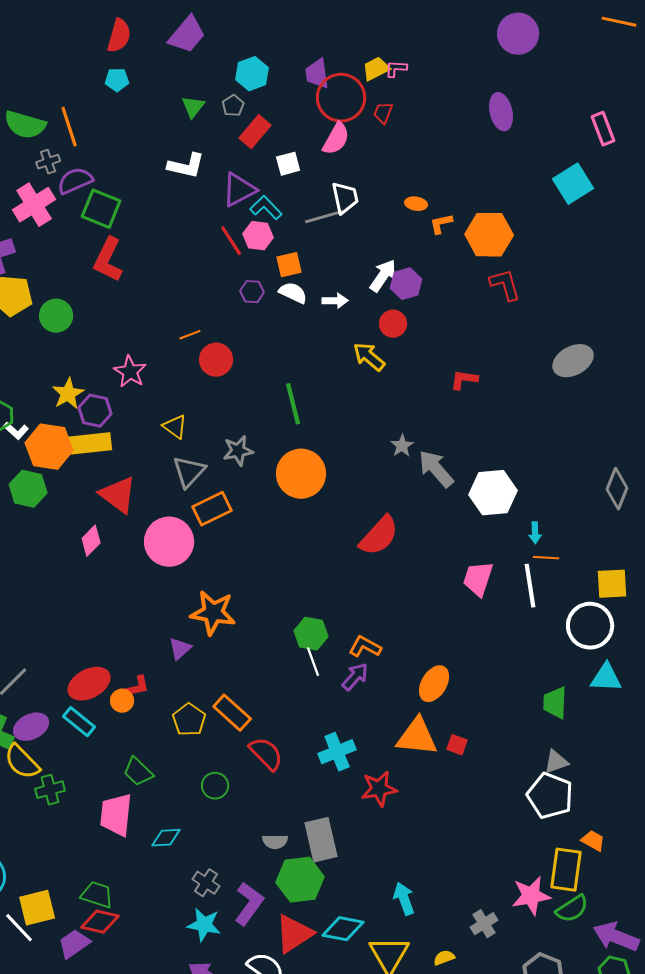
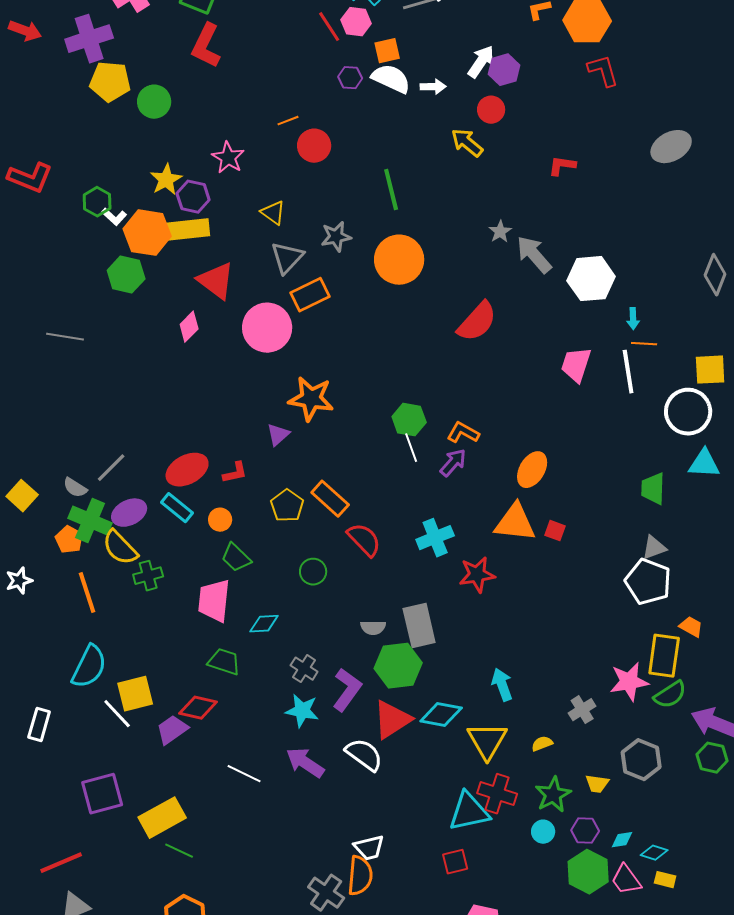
white semicircle: (293, 293) -> (391, 79), size x1.4
orange circle: (122, 701) -> (220, 520), moved
green trapezoid: (97, 895) -> (224, 662), moved

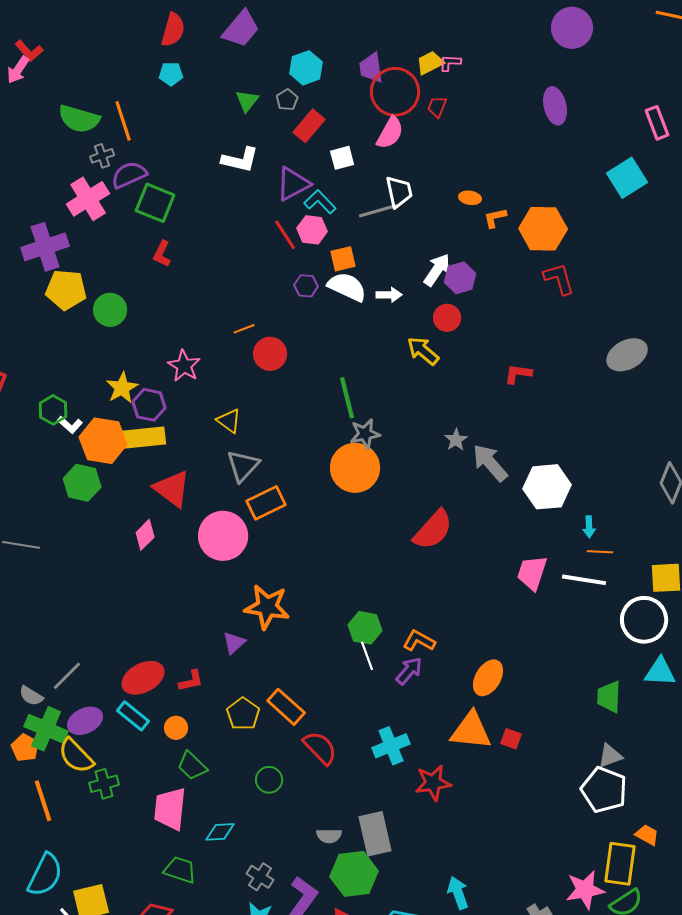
red L-shape: (206, 46) -> (162, 254), size x0.6
gray star: (336, 237) -> (365, 434), moved
white line: (628, 372) -> (584, 580), turned -72

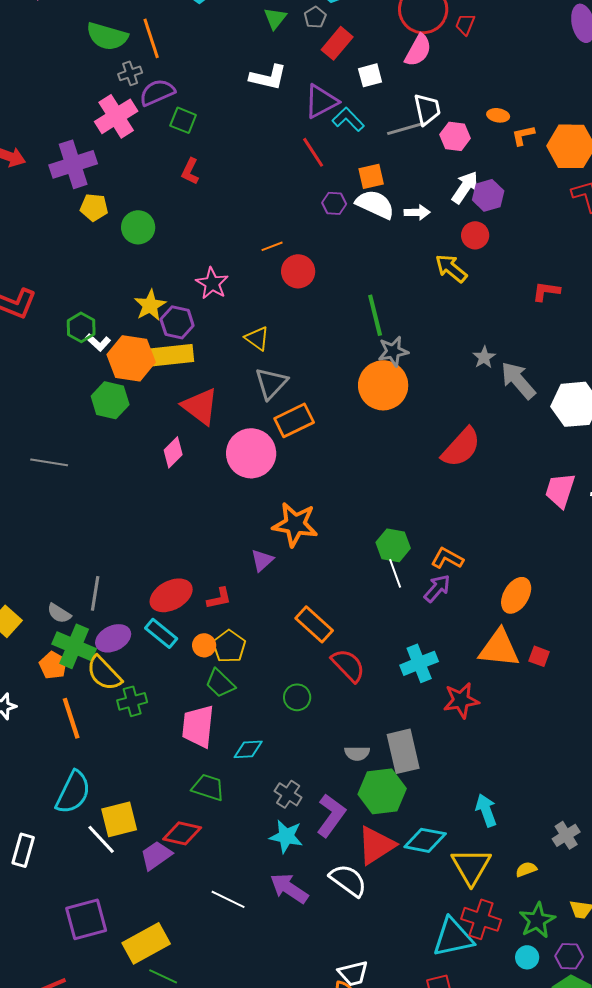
green square: (155, 203) -> (183, 120), size x0.7
pink hexagon: (312, 230) -> (455, 136), moved
yellow pentagon: (66, 290) -> (94, 207), size x0.7
gray line: (67, 676) -> (95, 593), turned -36
yellow pentagon: (243, 714) -> (229, 646), moved

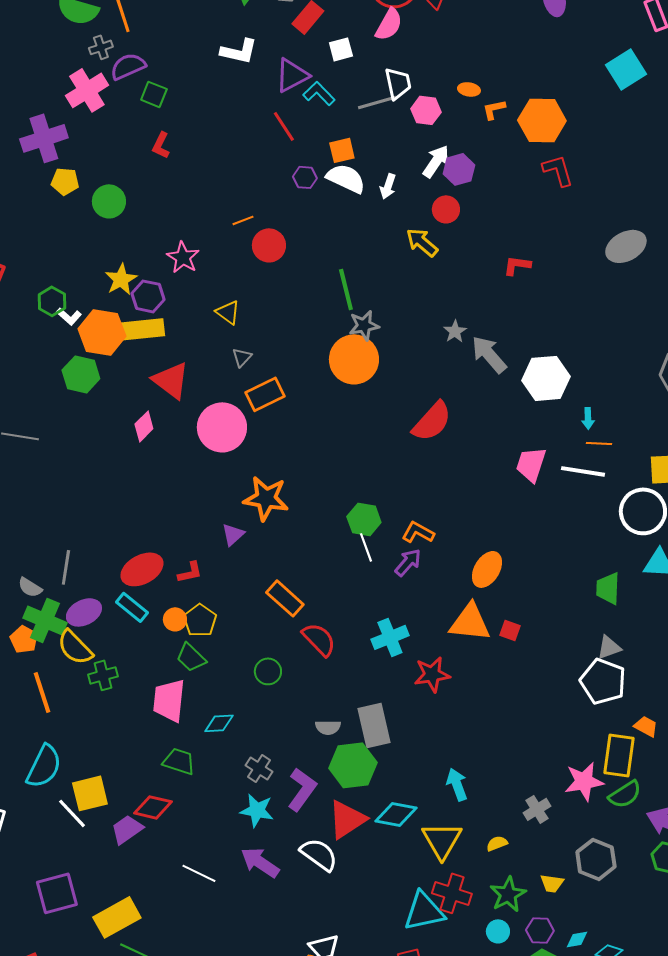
white arrow: (417, 212) -> (388, 186), turned 110
gray triangle: (271, 383) -> (242, 357), size x0.6

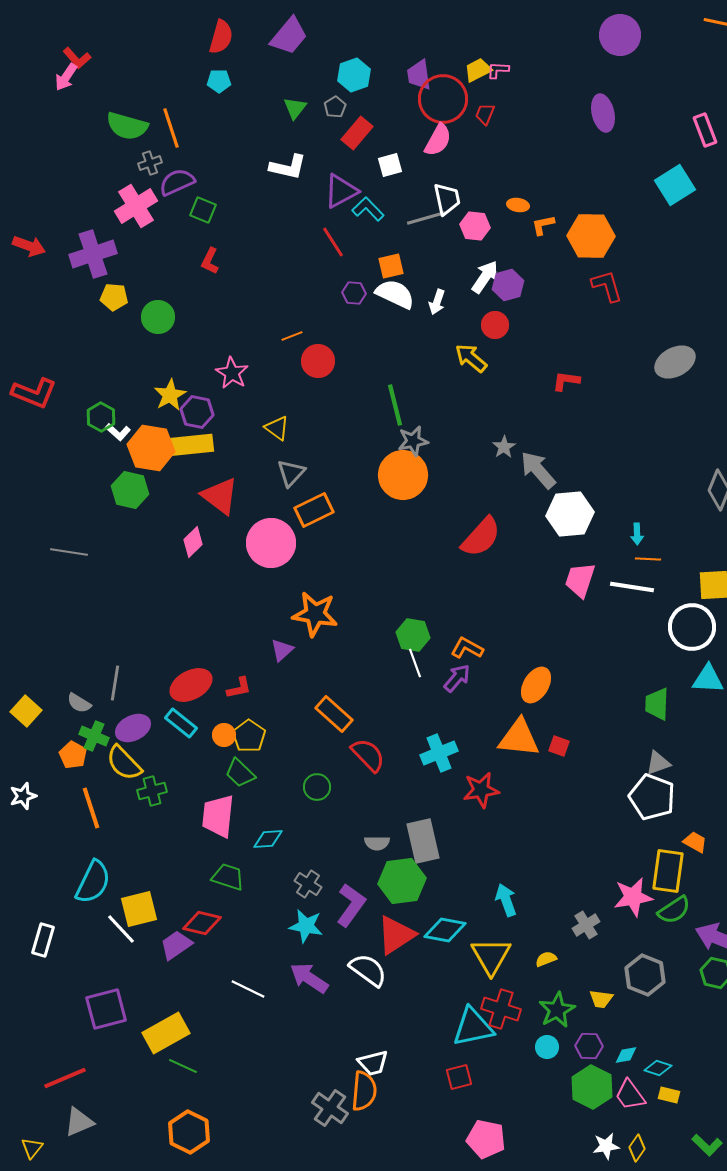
gray triangle: (242, 357) -> (291, 473), size x1.4
white hexagon: (546, 378) -> (570, 514), moved
green cross: (45, 620) -> (94, 736), size x0.7

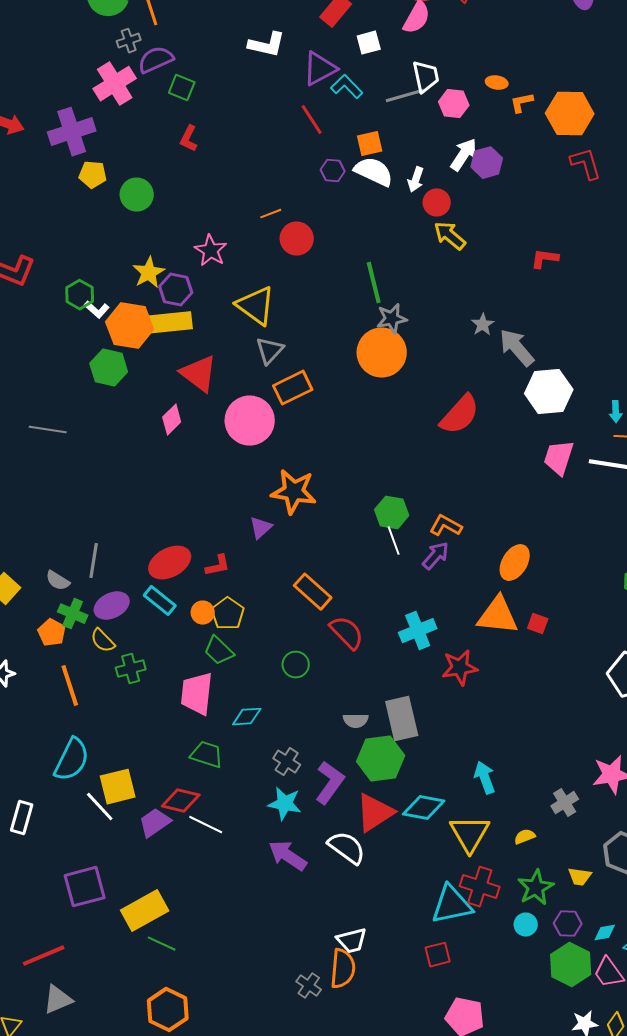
red circle: (495, 325) -> (437, 203), moved
yellow triangle: (277, 428) -> (256, 306), size x1.6
yellow semicircle: (124, 763) -> (103, 641), size x0.7
white line: (248, 989) -> (206, 825), moved
gray cross: (330, 1108) -> (309, 986), size x0.7

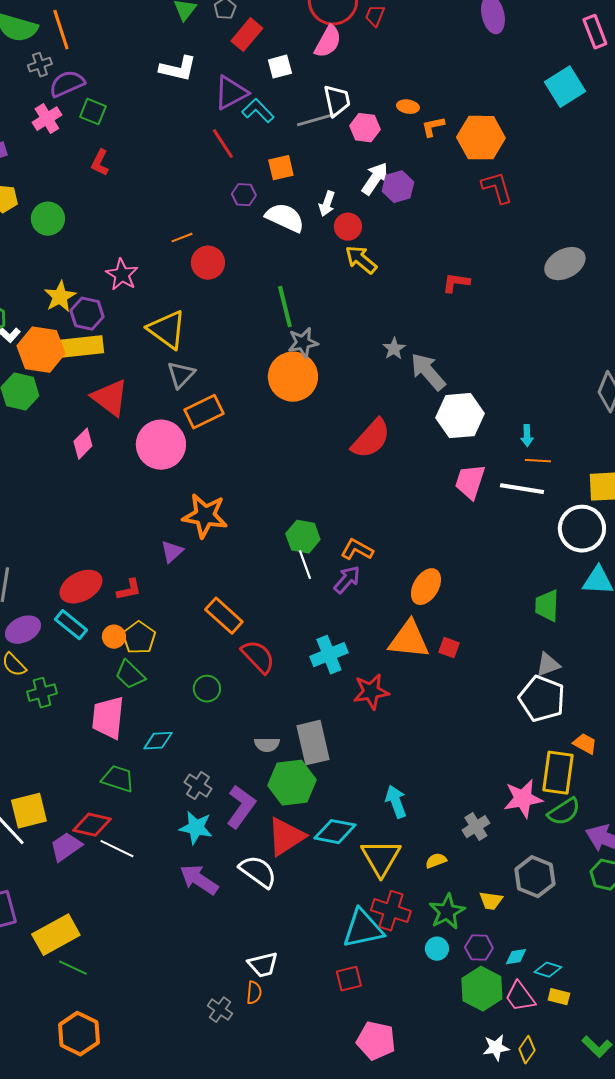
pink cross: (115, 84) -> (47, 119), moved, size x0.7
white semicircle: (374, 172) -> (285, 218), moved
orange semicircle: (343, 969) -> (254, 993), size x0.6

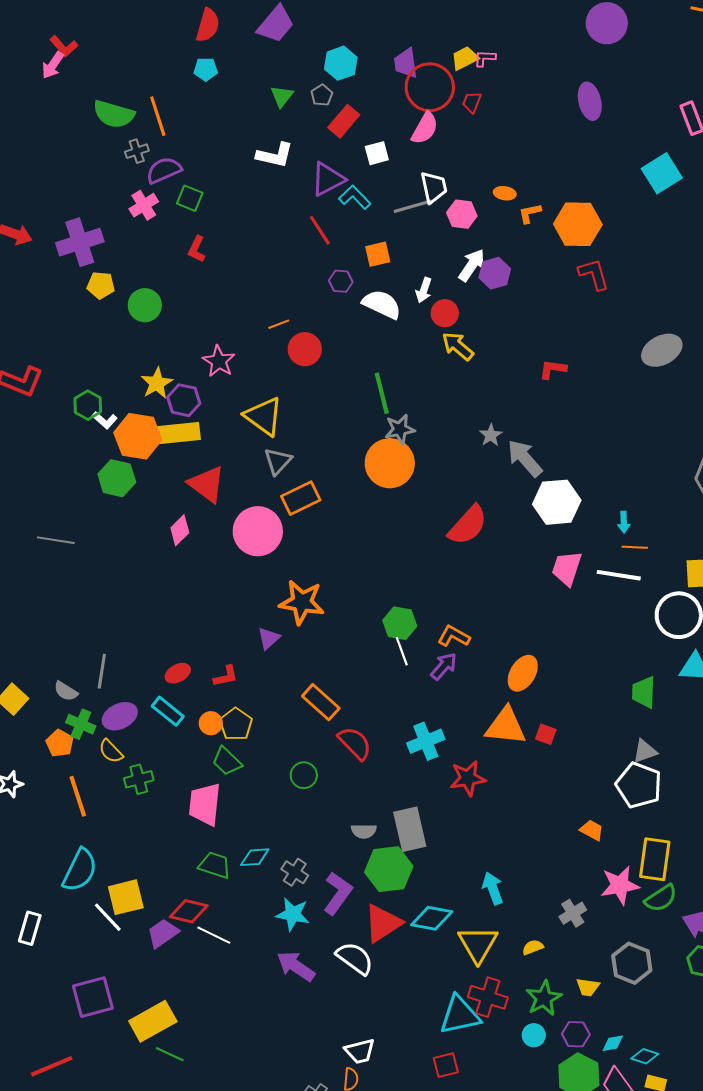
red ellipse: (81, 587) -> (178, 673), size x0.6
cyan diamond: (158, 741) -> (255, 857), moved
orange trapezoid: (585, 744) -> (592, 830), moved

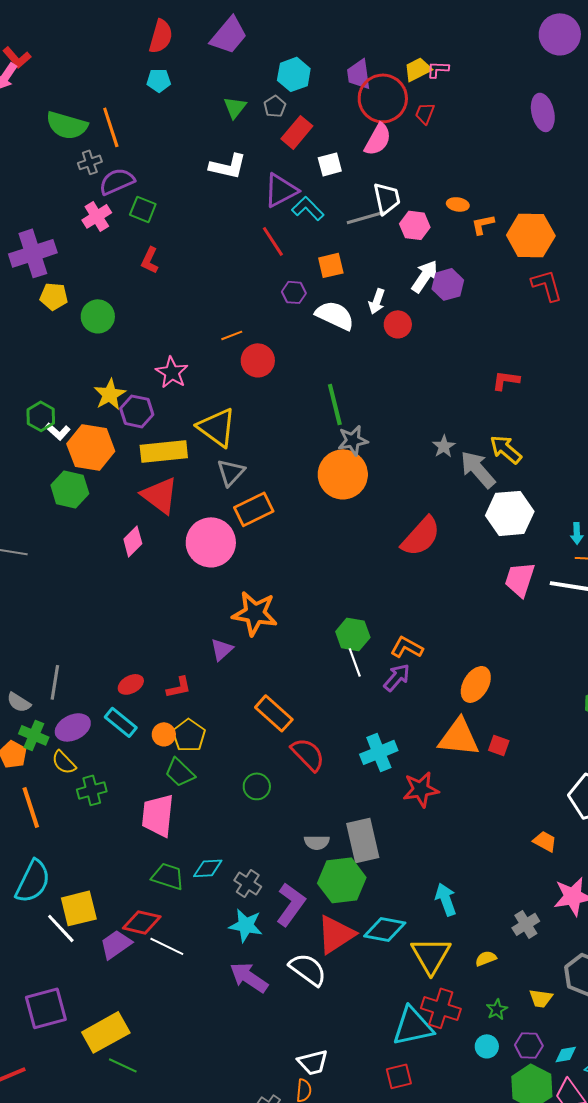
yellow arrow: (458, 346) -> (506, 449), moved
yellow rectangle: (177, 433) -> (164, 451), moved
green star: (544, 998) -> (497, 1009), size x0.6

